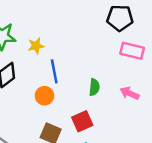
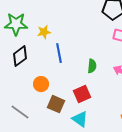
orange circle: (44, 96) -> (41, 84), moved

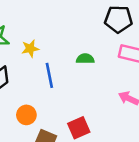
green semicircle: (92, 66) -> (85, 59), moved, turned -96

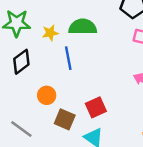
green semicircle: (85, 59) -> (83, 27), moved, size x1.6

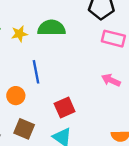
blue line: (68, 58) -> (36, 72), moved
brown square: (65, 119) -> (24, 129), moved

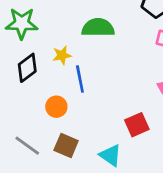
yellow star: (19, 34) -> (62, 55), moved
red square: (65, 107) -> (137, 125), moved

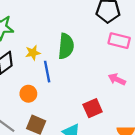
green semicircle: (98, 28) -> (66, 46), moved, turned 95

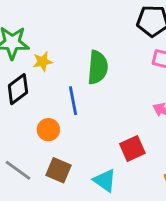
yellow star: (33, 53) -> (43, 62), moved

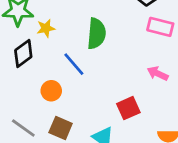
blue line: (73, 101) -> (74, 64), turned -30

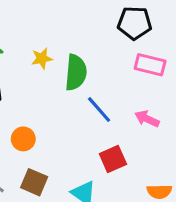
yellow star: (46, 28) -> (42, 59), moved
blue line: (74, 64) -> (99, 110), moved

